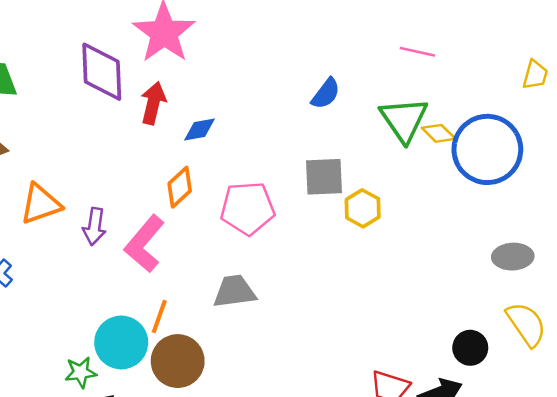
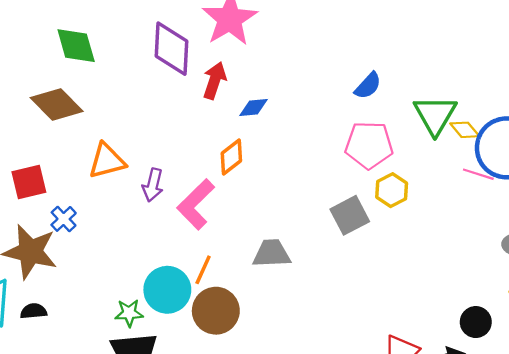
pink line: (417, 52) -> (478, 174), moved
gray square: (324, 177) -> (350, 215), moved, turned -30
pink pentagon: (248, 208) -> (369, 145), moved

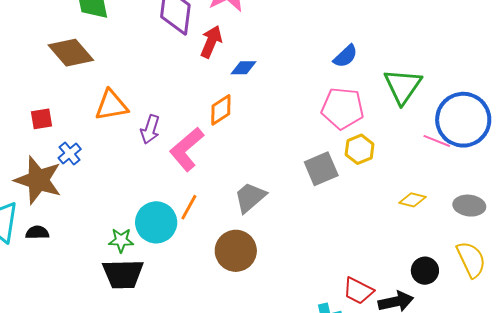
yellow diamond: (465, 130) -> (413, 200), moved, turned -40
red square: (29, 182) -> (41, 119), size x0.7
gray trapezoid: (272, 254) -> (250, 197), turned -42
brown circle: (216, 311) -> (236, 251), moved

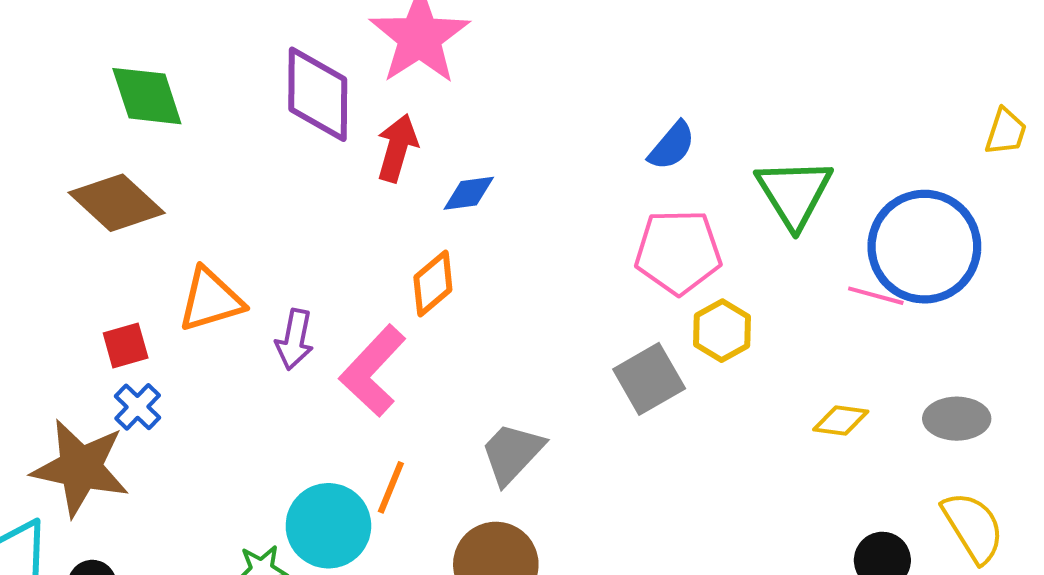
red square: (41, 119) -> (126, 345), moved

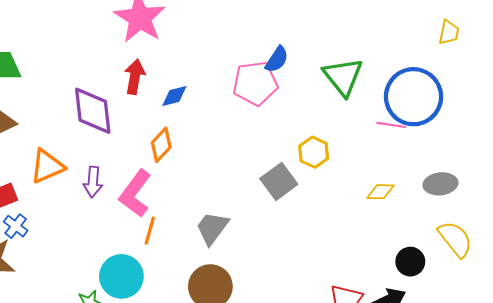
purple diamond: (318, 94) -> (93, 111), moved
pink pentagon: (678, 252) -> (255, 83), moved
orange line: (391, 487) -> (150, 231), moved

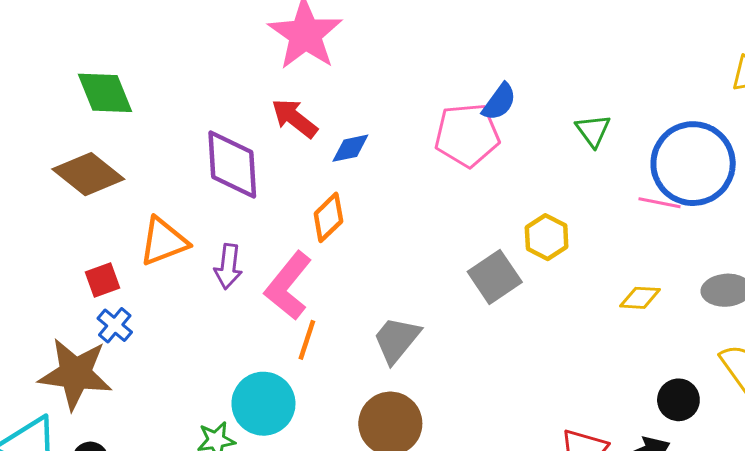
red arrow: (135, 77) -> (295, 118), turned -64
green triangle: (343, 77) -> (593, 131), size x0.6

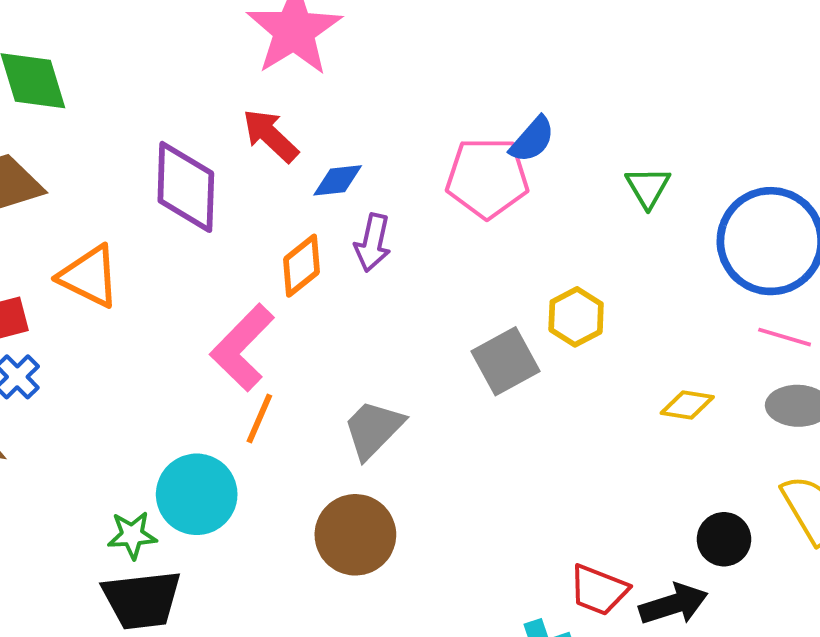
pink line: (659, 203) -> (785, 337), moved
orange triangle: (163, 241) -> (89, 276), turned 42
purple arrow: (228, 267) -> (373, 243), moved

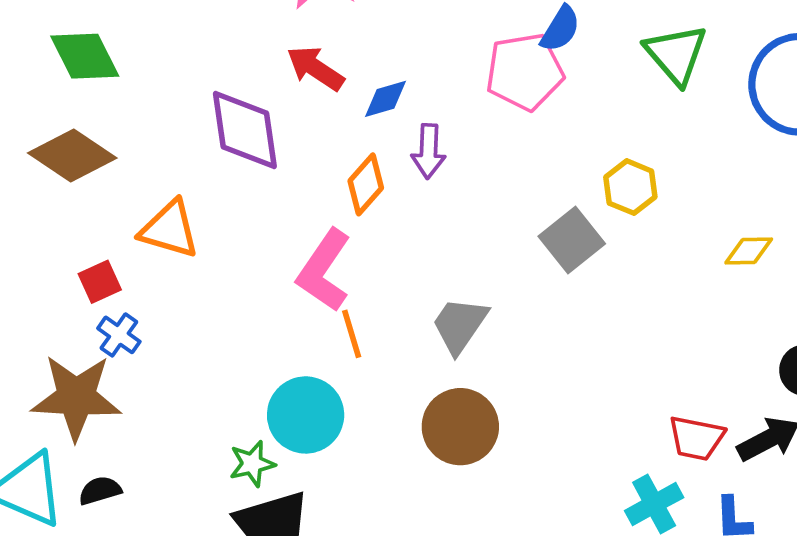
green triangle: (648, 187) -> (676, 54), size x1.5
orange line: (259, 418) -> (352, 334), turned -30

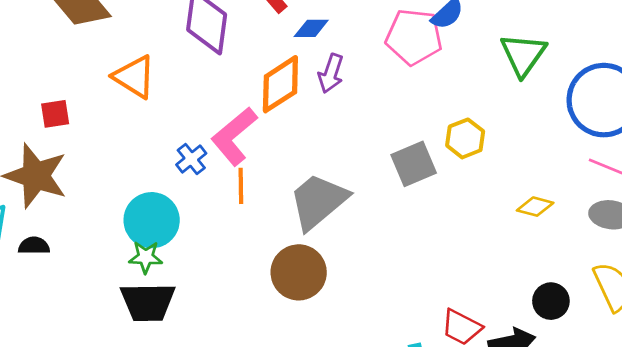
orange diamond: (366, 184) -> (280, 84), size x1.4
red square: (100, 282) -> (55, 114), moved
gray trapezoid: (460, 325) -> (318, 201), size x1.4
blue cross: (119, 335) -> (191, 159), moved
cyan circle: (306, 415) -> (152, 220), moved

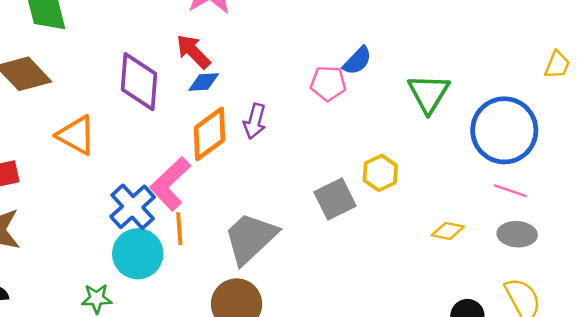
blue diamond: (311, 28) -> (204, 82), moved
pink pentagon: (414, 37) -> (328, 83), size x0.7
blue cross: (191, 159) -> (133, 207), size x1.6
cyan circle: (152, 220) -> (138, 254), moved

